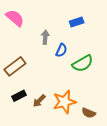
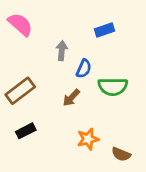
green semicircle: (83, 63) -> (113, 87), turned 30
brown arrow: (39, 101) -> (71, 98), moved
orange star: (64, 102) -> (88, 139), size x0.7

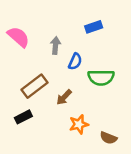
pink semicircle: (20, 24) -> (18, 37), moved
brown rectangle: (20, 91) -> (34, 86), moved
brown arrow: (71, 98) -> (64, 97), moved

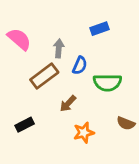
brown rectangle: (34, 86) -> (44, 76), moved
brown semicircle: (108, 138) -> (126, 123), moved

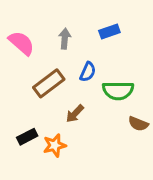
gray arrow: (59, 48) -> (65, 39), moved
brown semicircle: (126, 123) -> (138, 124), moved
orange star: (84, 133) -> (55, 145), moved

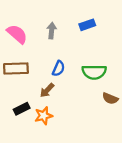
blue semicircle: (88, 72) -> (58, 69), moved
brown rectangle: (49, 83) -> (16, 69), moved, turned 35
brown arrow: (75, 114) -> (47, 90), moved

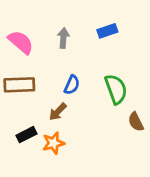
green semicircle: (94, 72) -> (116, 89), turned -110
brown semicircle: (110, 98) -> (136, 122), turned 42

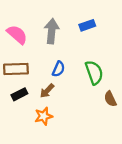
gray arrow: (63, 38) -> (52, 31), size x1.5
black rectangle: (26, 135) -> (19, 94), moved

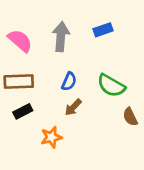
green semicircle: (94, 72) -> (111, 86), turned 140
brown arrow: (47, 91) -> (73, 107), moved

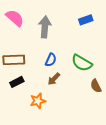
blue rectangle: (103, 30) -> (86, 20), moved
pink semicircle: (20, 41) -> (15, 18), moved

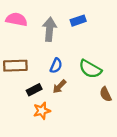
pink semicircle: (15, 18) -> (16, 19), turned -30
blue rectangle: (86, 20) -> (78, 21), moved
black rectangle: (17, 82) -> (34, 90), moved

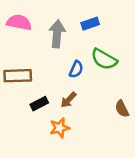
blue semicircle: (56, 66) -> (76, 69), moved
green semicircle: (90, 69) -> (104, 59), moved
orange star: (42, 111) -> (60, 128), moved

